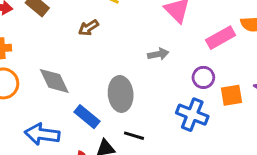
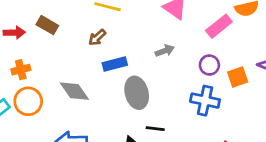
blue rectangle: (87, 117) -> (115, 64), moved, turned -45

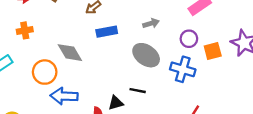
gray ellipse: (137, 93) -> (146, 55), moved, turned -44
orange circle: (28, 101) -> (45, 72), moved

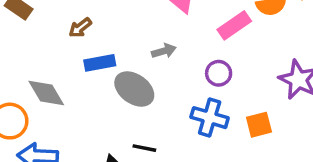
orange square: (213, 51) -> (259, 125), moved
gray ellipse: (146, 55) -> (134, 89), moved

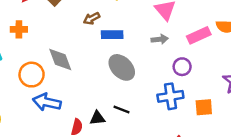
gray arrow: (164, 51) -> (160, 39), moved
blue rectangle: (100, 63) -> (112, 35), moved
blue cross: (210, 118) -> (170, 96), turned -35

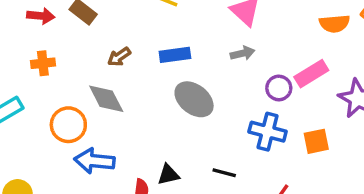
brown arrow: (92, 18) -> (119, 57), moved
pink rectangle: (199, 35) -> (311, 74), moved
blue cross: (170, 96) -> (268, 132), turned 30
black line: (122, 110) -> (224, 173), moved

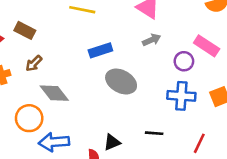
brown arrow: (119, 57) -> (34, 63), moved
pink rectangle: (311, 74) -> (207, 46), turned 75

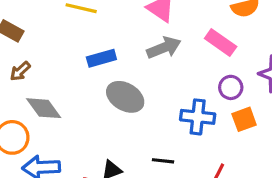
gray arrow: (152, 40) -> (164, 48), size x1.5
pink rectangle: (207, 46) -> (221, 42), moved
purple circle: (184, 61) -> (231, 87), moved

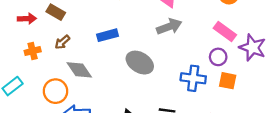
pink rectangle: (221, 42) -> (225, 31), moved
blue rectangle: (101, 58) -> (108, 35), moved
orange square: (244, 119) -> (228, 81), turned 30

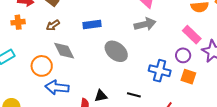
orange cross: (33, 51) -> (18, 22), moved

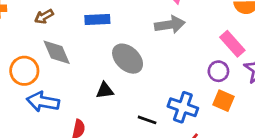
blue cross: (160, 71) -> (183, 107), moved
black triangle: (101, 96) -> (105, 91), moved

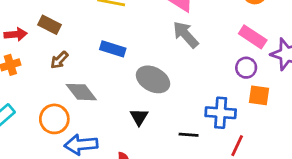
blue rectangle: (97, 19) -> (113, 49), turned 35
gray arrow: (170, 25) -> (186, 35), turned -108
black triangle: (105, 91) -> (139, 117), turned -36

